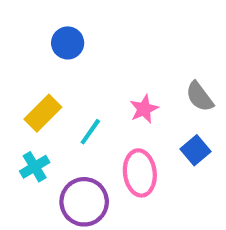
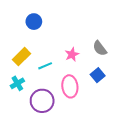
cyan line: (90, 132) -> (45, 66), turned 32

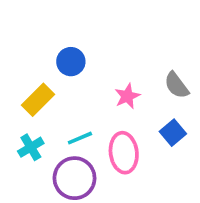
blue circle: (34, 22) -> (71, 62), moved
cyan line: (45, 66) -> (80, 138), moved

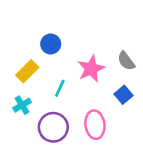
pink star: (127, 96) -> (91, 69), size x1.5
cyan line: (80, 138) -> (60, 88), moved, turned -42
pink ellipse: (124, 153) -> (95, 125), moved

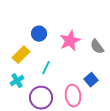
pink star: (91, 69) -> (70, 41), moved
blue square: (124, 95) -> (91, 80), moved

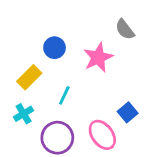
gray semicircle: (97, 47) -> (125, 29), moved
pink ellipse: (73, 96) -> (102, 135), turned -30

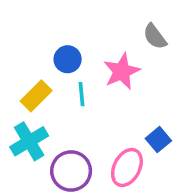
cyan line: (64, 95) -> (82, 94), moved, turned -30
cyan cross: (24, 114) -> (29, 141), size x1.5
pink ellipse: (102, 135) -> (127, 167), turned 64

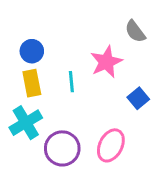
blue circle: (68, 59) -> (32, 51), moved
yellow rectangle: (36, 96) -> (32, 83), turned -56
blue square: (158, 140) -> (138, 98), moved

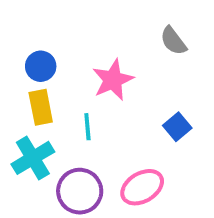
pink star: (106, 62) -> (113, 80), moved
cyan line: (71, 82) -> (87, 127), moved
pink ellipse: (111, 145) -> (142, 187), turned 32

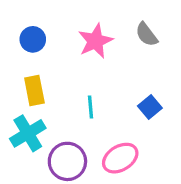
blue circle: (41, 66) -> (33, 39), moved
pink star: (113, 80) -> (95, 41), moved
cyan line: (87, 127) -> (90, 107), moved

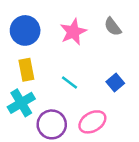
blue circle: (33, 39) -> (25, 30), size x1.5
cyan line: (90, 107) -> (70, 83), turned -48

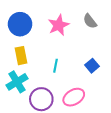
cyan line: (70, 83) -> (56, 66), turned 64

